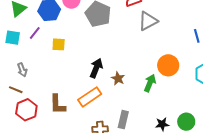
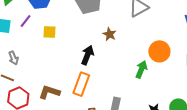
brown star: (118, 78) -> (110, 34), moved
orange rectangle: (90, 97) -> (81, 84), turned -35
brown L-shape: (58, 104) -> (49, 92), turned 110

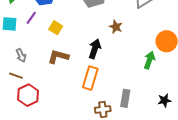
yellow square: (50, 32) -> (56, 28), turned 32
brown L-shape: (49, 92) -> (58, 57), moved

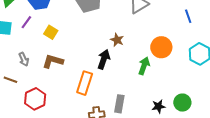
brown star: (116, 27) -> (117, 40), moved
black arrow: (95, 49) -> (104, 59), moved
gray arrow: (21, 55) -> (24, 59), moved
red hexagon: (28, 95) -> (35, 99), moved

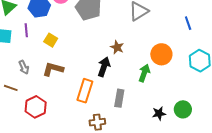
purple line: (26, 22) -> (26, 30), turned -40
gray rectangle: (119, 104) -> (119, 98), moved

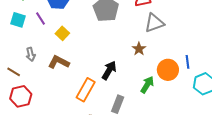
blue line: (188, 23) -> (187, 62), moved
purple line: (26, 30) -> (41, 19), turned -40
brown star: (117, 47) -> (139, 49), moved
red hexagon: (36, 107) -> (21, 96), moved

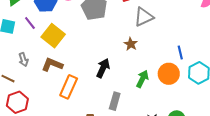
yellow square: (62, 33) -> (53, 36), size x1.6
orange circle: (168, 70) -> (169, 74), moved
orange rectangle: (86, 90) -> (69, 87), moved

